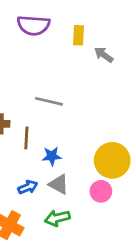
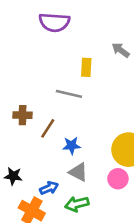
yellow rectangle: (78, 35) -> (86, 67), moved
brown line: (26, 138) -> (48, 128), turned 30
blue arrow: (28, 187) -> (49, 188), moved

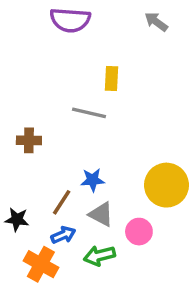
gray arrow: (121, 50) -> (156, 22), moved
brown line: (48, 128) -> (62, 202), moved
pink circle: (118, 179) -> (139, 232), moved

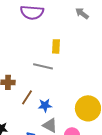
brown line: (62, 202) -> (27, 97), moved

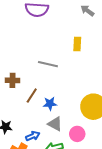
yellow rectangle: (56, 46) -> (77, 44), moved

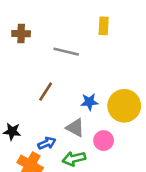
brown cross: (13, 80) -> (21, 34), moved
blue star: (50, 104) -> (89, 102), moved

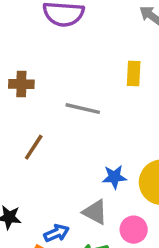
brown line: (46, 92) -> (34, 147), moved

